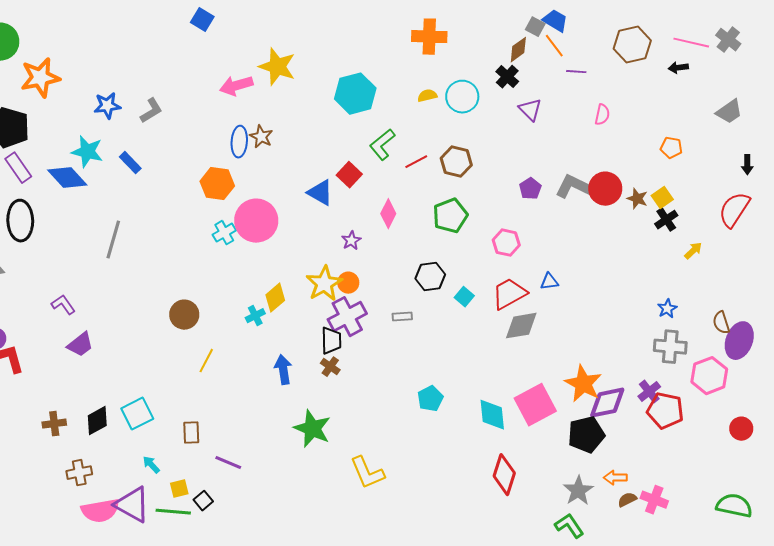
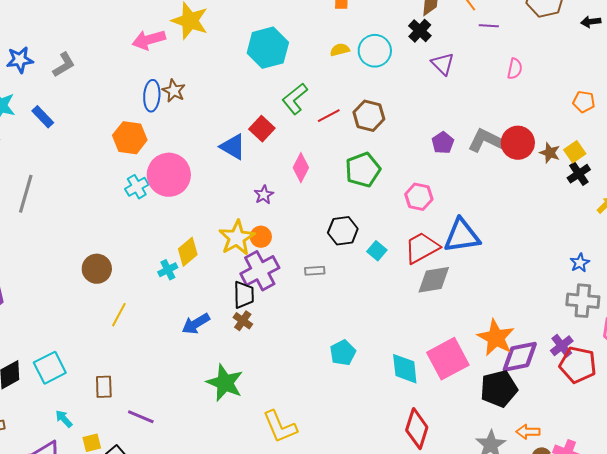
blue triangle: (549, 282) -> (462, 236), size x2.0
blue arrow: (283, 370) -> (196, 324), turned -112

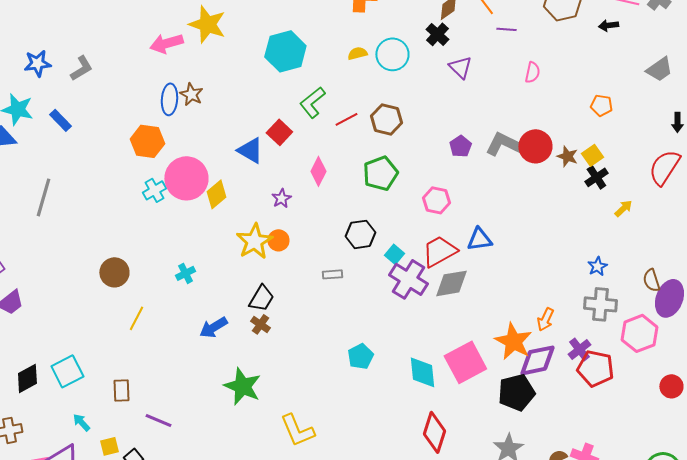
blue triangle: (462, 236) -> (479, 239), size x0.7
yellow diamond: (188, 252) -> (216, 194), moved
purple cross: (260, 271) -> (408, 279), moved, turned -30
black trapezoid: (244, 295) -> (261, 298), turned 32
orange arrow: (528, 432) -> (545, 319), moved, turned -65

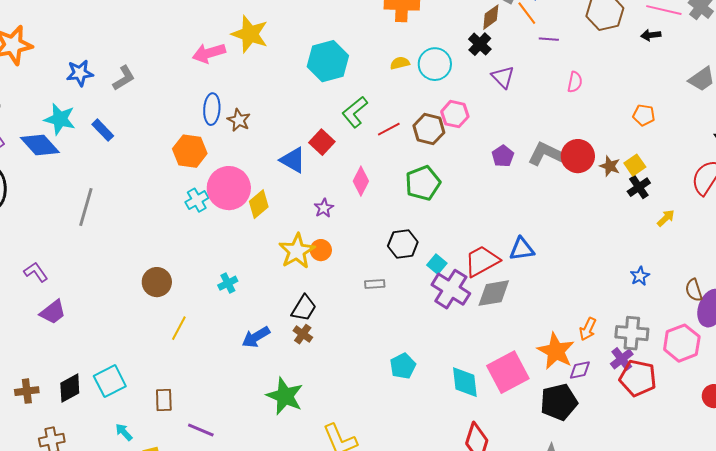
brown star: (191, 94) -> (239, 120), moved
pink hexagon: (436, 200) -> (455, 114), moved
gray cross: (600, 304) -> (632, 333), moved
purple diamond: (537, 360) -> (580, 370), size x0.6

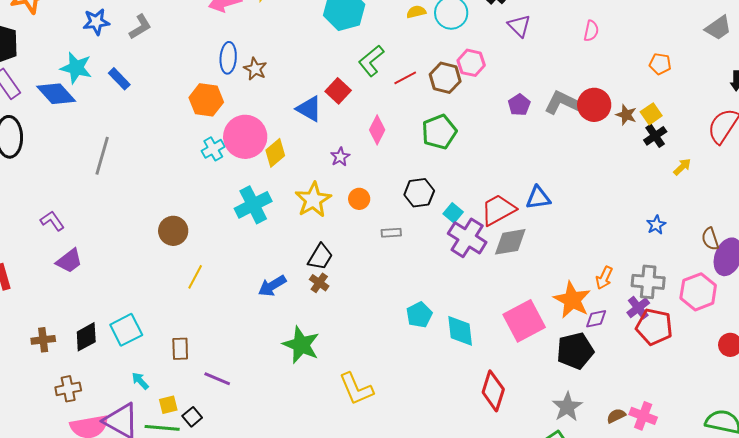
orange circle: (321, 250) -> (359, 199), moved
cyan cross: (228, 283) -> (253, 205), moved, size x1.8
cyan diamond: (465, 382) -> (460, 331), moved

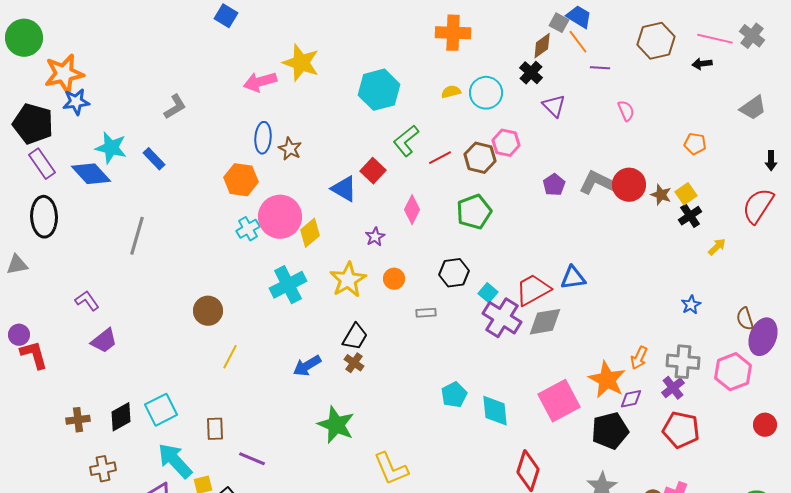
blue star: (96, 22) -> (76, 102), moved
pink semicircle: (591, 31) -> (626, 111), turned -35
red pentagon: (654, 327) -> (681, 430), moved
cyan arrow: (140, 381) -> (175, 461), size x2.0

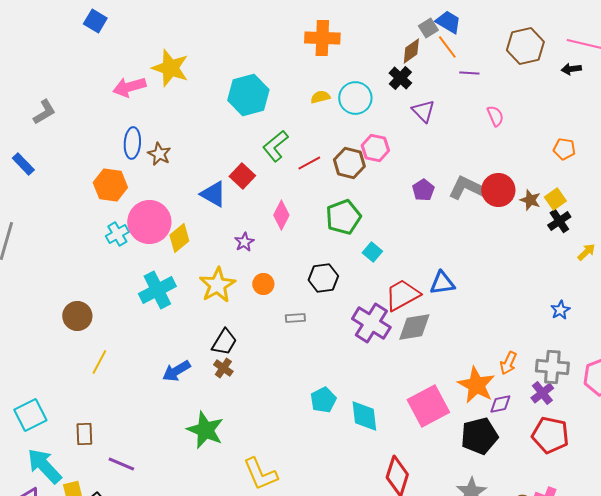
gray square: (559, 23) -> (428, 28), turned 30
cyan square: (488, 293) -> (372, 252), moved

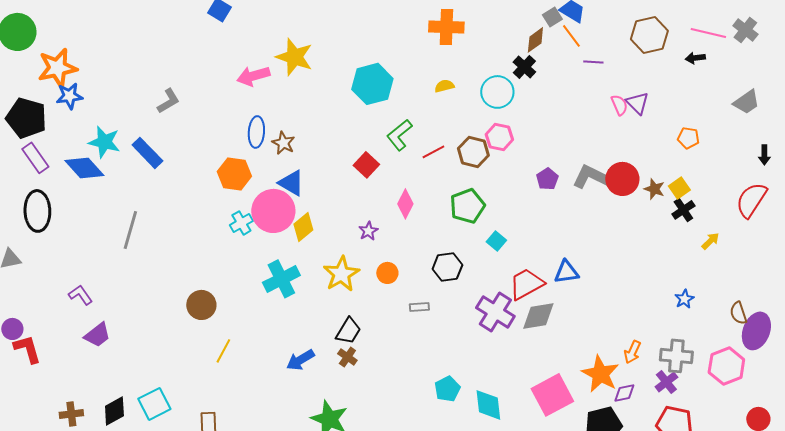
cyan circle: (355, 98) -> (497, 92), moved
purple triangle: (423, 111) -> (637, 103), moved
blue rectangle: (23, 164) -> (147, 153), size x1.4
blue triangle: (213, 194) -> (291, 183), moved

